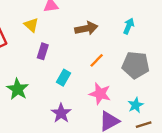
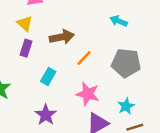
yellow triangle: (31, 25) -> (25, 23), moved
cyan arrow: (129, 26) -> (119, 21), turned -91
brown arrow: (86, 28) -> (62, 37), moved

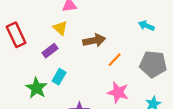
purple rectangle: (26, 48) -> (50, 51), moved, turned 35
cyan rectangle: (48, 77) -> (59, 77), moved

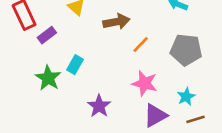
purple rectangle: (50, 51) -> (47, 35), moved

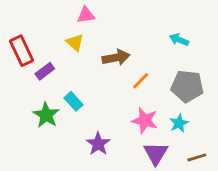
cyan rectangle: (75, 65) -> (74, 101), turned -72
cyan star: (186, 97) -> (179, 123), moved
purple triangle: (155, 115) -> (156, 153), turned -30

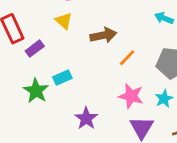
cyan rectangle: (74, 101) -> (62, 78), turned -72

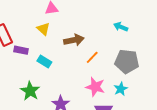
purple rectangle: (35, 49) -> (21, 50), turned 48
cyan rectangle: (62, 78) -> (44, 61), moved, turned 56
green star: (36, 91) -> (30, 91), moved

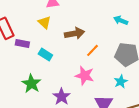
pink star: (95, 87) -> (85, 76), moved

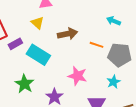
purple rectangle: (22, 43) -> (15, 44), turned -40
orange line: (93, 50) -> (96, 45), moved, turned 64
cyan rectangle: (45, 54) -> (38, 55), size x1.6

